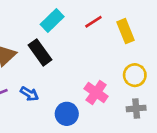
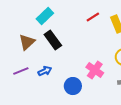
cyan rectangle: (52, 20) -> (45, 16), moved
blue arrow: (29, 94) -> (45, 71), turned -56

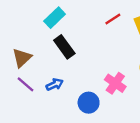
brown triangle: (27, 42) -> (22, 58), moved
purple line: (21, 71) -> (25, 84), turned 63

